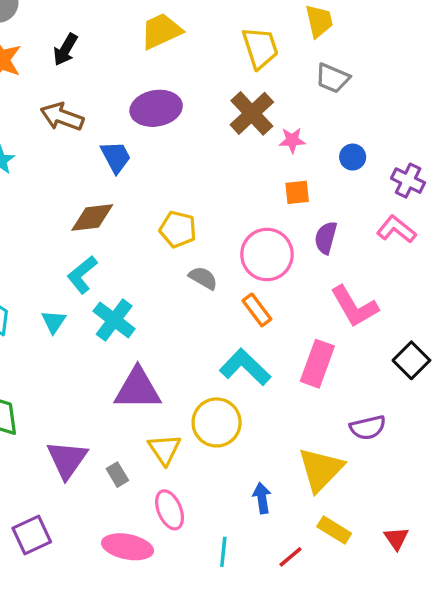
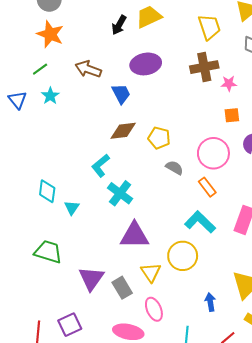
black arrow: (65, 50) -> (119, 25), moved
brown cross: (252, 113) -> (204, 67), turned 32
brown diamond: (92, 218) -> (123, 131), moved
cyan triangle: (54, 322) -> (72, 208), moved
gray rectangle: (117, 475) -> (122, 288), size x1.5

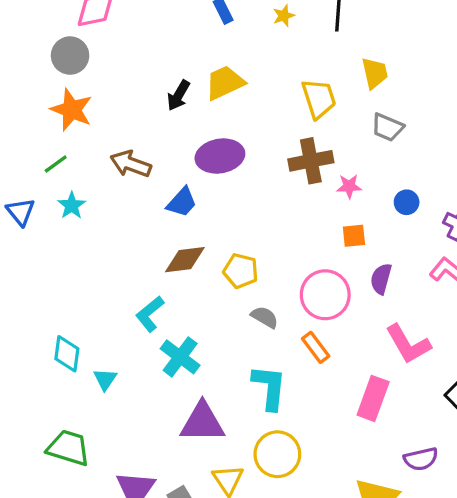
blue trapezoid: (121, 94) -> (182, 202), turned 70
cyan L-shape: (200, 222) -> (269, 387), moved, turned 52

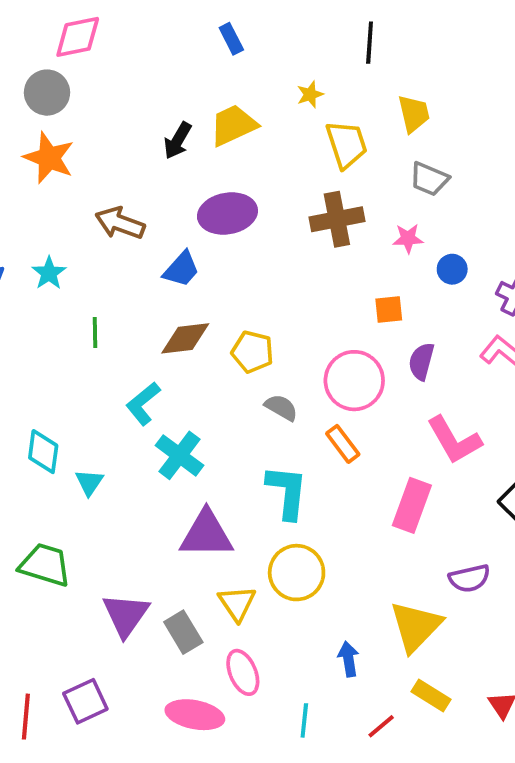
yellow star: (284, 16) -> (310, 94), moved
green line: (56, 164) -> (95, 333), moved, turned -55
pink star: (349, 186) -> (408, 238), moved

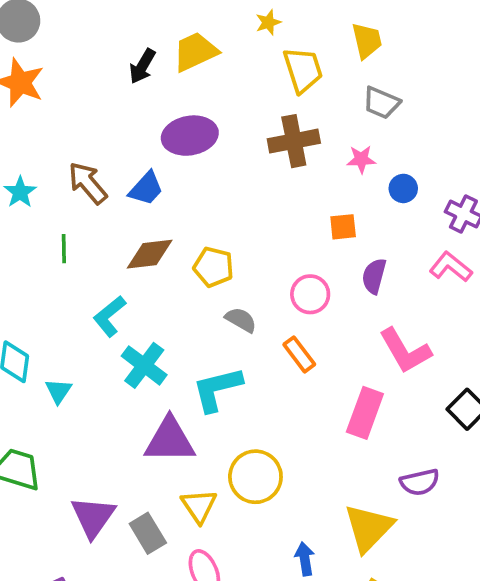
brown arrow: (120, 223) -> (88, 183), moved, turned 30
pink circle: (354, 381) -> (310, 294), size x0.7
cyan L-shape: (287, 492) -> (217, 389), moved, turned -110

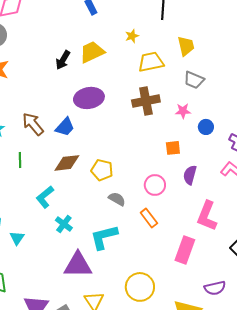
yellow trapezoid: (303, 70) -> (151, 62), turned -84
pink L-shape: (405, 351) -> (207, 216), turned 52
cyan cross: (144, 365) -> (64, 224), size x0.7
yellow circle: (255, 477) -> (140, 287), moved

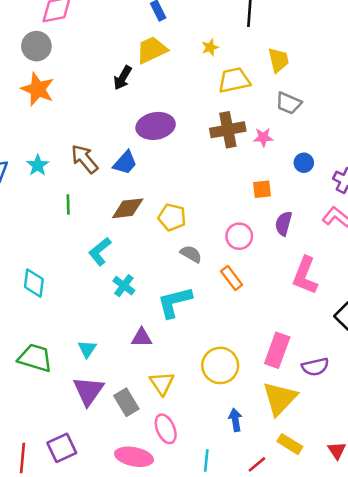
yellow trapezoid: (92, 52) -> (152, 50), moved
pink star: (183, 111) -> (263, 137), moved
cyan triangle: (17, 238) -> (87, 349), moved
pink rectangle: (185, 250) -> (277, 350), moved
purple triangle: (78, 265) -> (142, 338), size x0.6

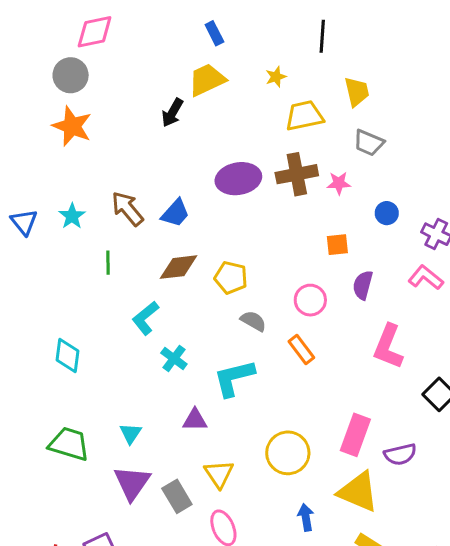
purple ellipse: (156, 126) -> (238, 179), moved
yellow triangle: (280, 398) -> (358, 492), turned -51

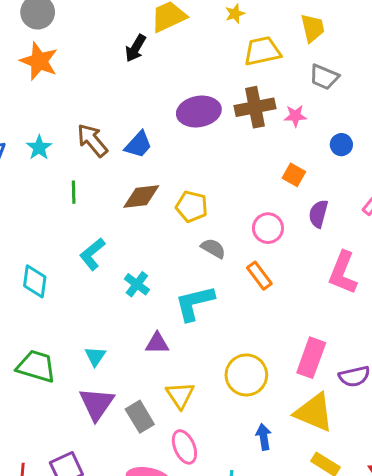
orange square: (337, 245) -> (294, 175), turned 35
cyan L-shape: (145, 318) -> (92, 254), moved

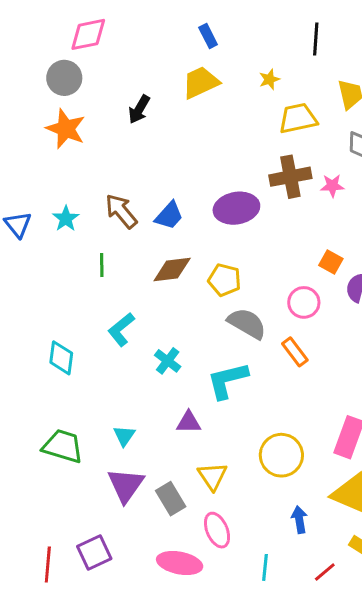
black arrow: (136, 48) -> (139, 109), moved
purple ellipse: (199, 112) -> (236, 208), moved
orange square: (294, 175) -> (331, 262), moved
gray semicircle: (213, 248) -> (247, 323), size x1.5

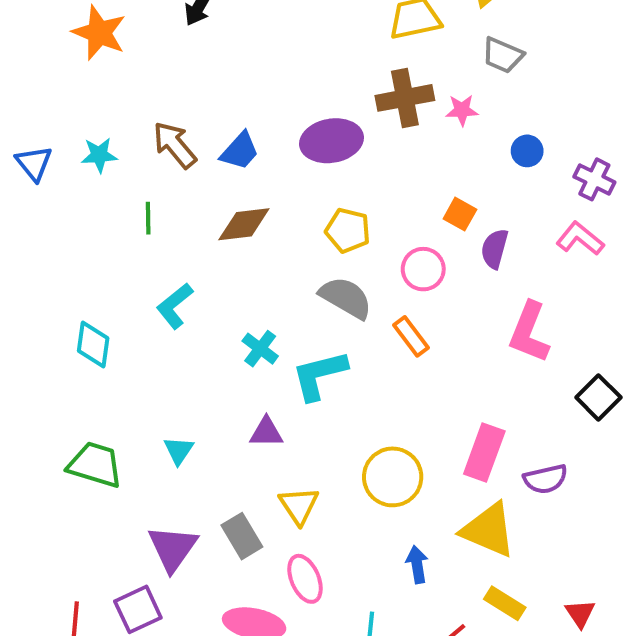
cyan star: (66, 219) -> (99, 155), turned 30
yellow pentagon: (224, 280) -> (348, 230), moved
cyan cross: (168, 361) -> (260, 349), moved
purple triangle: (126, 485) -> (173, 548), moved

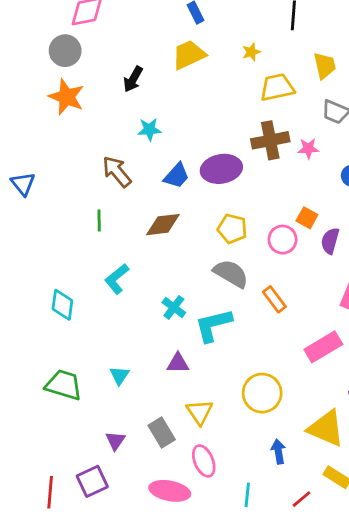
blue trapezoid: (240, 151) -> (177, 176), moved
cyan star: (99, 155) -> (149, 129), moved
pink circle: (423, 269) -> (283, 240), moved
pink rectangle: (484, 453) -> (323, 347), moved, turned 39
purple triangle: (173, 548) -> (115, 441), size x0.6

